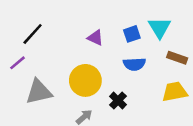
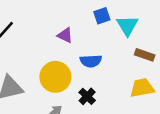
blue square: (132, 34) -> (102, 16), moved
blue semicircle: (134, 64) -> (91, 61), moved

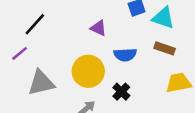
cyan triangle: (127, 26) -> (163, 18), turned -40
brown rectangle: (145, 55) -> (165, 48), moved

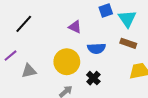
cyan triangle: (163, 18) -> (127, 19), turned 36
purple line: (20, 53) -> (10, 56), moved
gray triangle: (41, 83) -> (29, 71), size x0.7

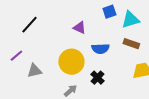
cyan triangle: (127, 19) -> (130, 20), turned 48

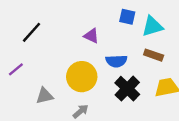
blue square: (109, 12) -> (127, 17), turned 32
gray triangle: (34, 71) -> (45, 96), moved
black cross: (97, 78) -> (127, 89), moved, size x1.5

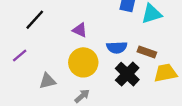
purple triangle: (91, 36) -> (80, 30), moved
brown rectangle: (154, 55) -> (147, 52), moved

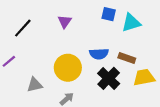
purple triangle: (80, 30) -> (65, 22), moved, turned 40

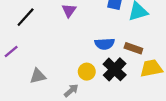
yellow circle: (68, 68) -> (87, 72), moved, size x0.6

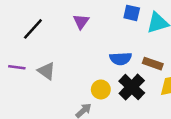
purple line: (11, 52) -> (17, 67), turned 48
gray triangle: (38, 76) -> (46, 71), moved, turned 48

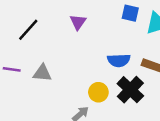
gray triangle: (46, 71) -> (42, 73), turned -30

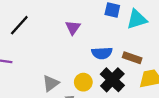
purple triangle: (78, 22) -> (73, 27), moved
gray triangle: (42, 73) -> (51, 83), moved, turned -42

